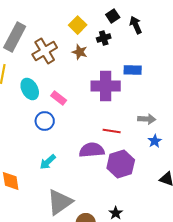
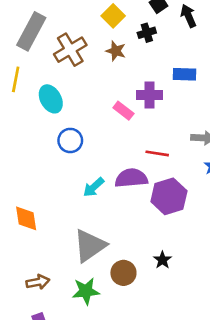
purple cross: (106, 86) -> (149, 95), size x0.7
pink rectangle: (59, 98) -> (123, 111), moved
cyan arrow: (48, 162) -> (94, 187), moved

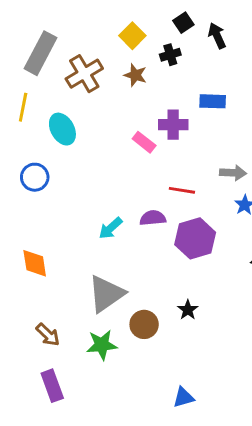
blue circle: (70, 140) -> (35, 177), moved
purple semicircle: (131, 178) -> (153, 218), size x0.7
brown arrow: (38, 282) -> (48, 335), turned 55

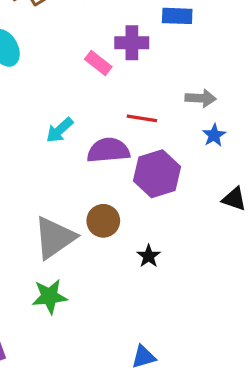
purple semicircle: (153, 218) -> (108, 150), size x1.4
cyan arrow: (111, 228) -> (60, 130), moved
brown circle: (144, 324) -> (103, 221), moved

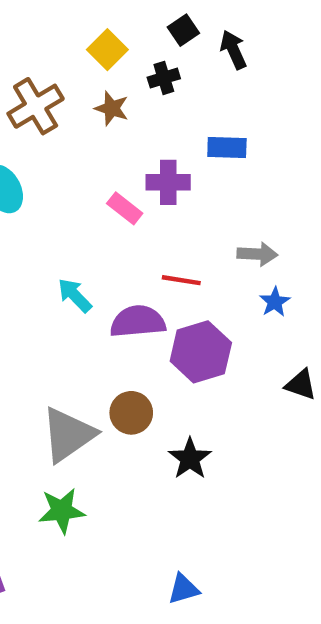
cyan arrow: (60, 130) -> (75, 295), turned 88
black star: (149, 256) -> (190, 458), size x1.4

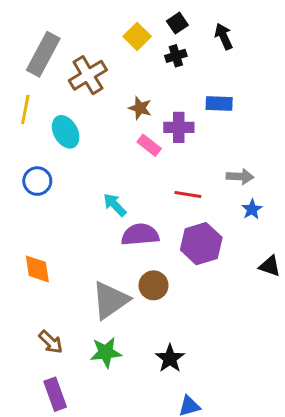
black square: (183, 30) -> (177, 23), moved
brown star: (112, 108) -> (140, 108), moved
purple semicircle: (138, 321) -> (140, 235), moved
black star: (190, 458) -> (170, 358), moved

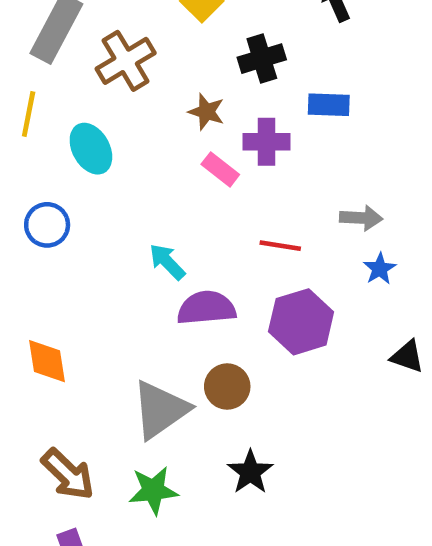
black cross: (176, 56) -> (262, 59), moved, size x1.4
brown arrow: (51, 342) -> (68, 474), size x1.4
black star: (170, 358) -> (250, 472), moved

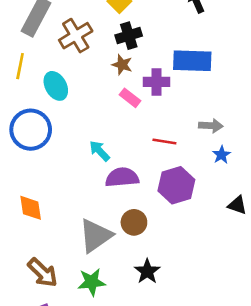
black cross: (262, 59) -> (129, 36), moved
blue rectangle: (329, 105) -> (192, 61), size x1.6
blue circle: (47, 225) -> (31, 130), size x1.6

